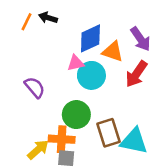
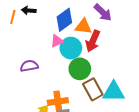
red arrow: (136, 74) -> (93, 41), moved
purple semicircle: (35, 87) -> (29, 66), turned -48
green circle: (76, 115) -> (80, 69), moved

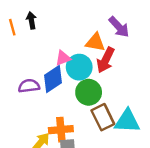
black arrow: (29, 10) -> (31, 20), turned 72
orange line: (13, 17) -> (12, 27), turned -32
blue diamond: (64, 20) -> (53, 79), moved

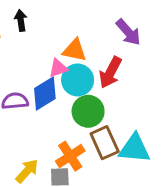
orange triangle: (95, 42) -> (75, 50), moved
orange cross: (61, 130) -> (70, 156), moved, turned -30

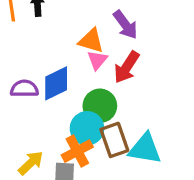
purple arrow: (128, 32) -> (125, 25), moved
pink triangle: (58, 68) -> (97, 60), moved, turned -36
cyan circle: (78, 80) -> (87, 128), moved

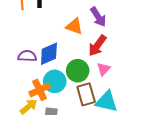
pink triangle: (97, 60) -> (104, 69), moved
cyan circle: (87, 128) -> (55, 81), moved
orange cross: (77, 151) -> (40, 90), moved

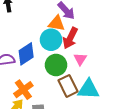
orange triangle: (74, 26) -> (57, 23), moved
cyan circle: (55, 81) -> (51, 40), moved

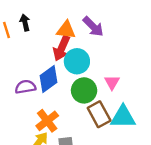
orange triangle: (57, 23) -> (66, 30), moved
red arrow: (70, 38) -> (62, 48), moved

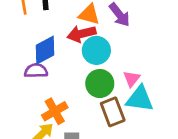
red arrow: (62, 48) -> (81, 34), turned 45
blue diamond: (49, 79) -> (45, 50), moved
cyan triangle: (123, 117) -> (140, 99), moved

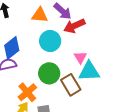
red arrow: (81, 34) -> (74, 26), moved
green circle: (100, 84) -> (49, 73), moved

